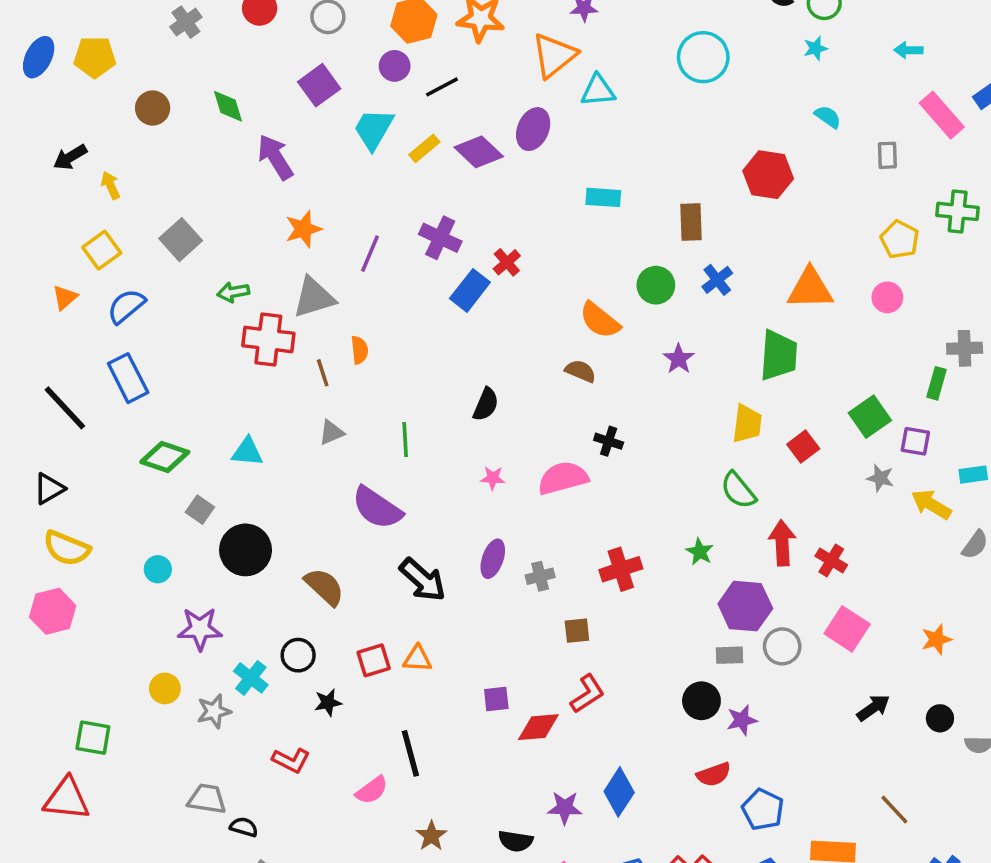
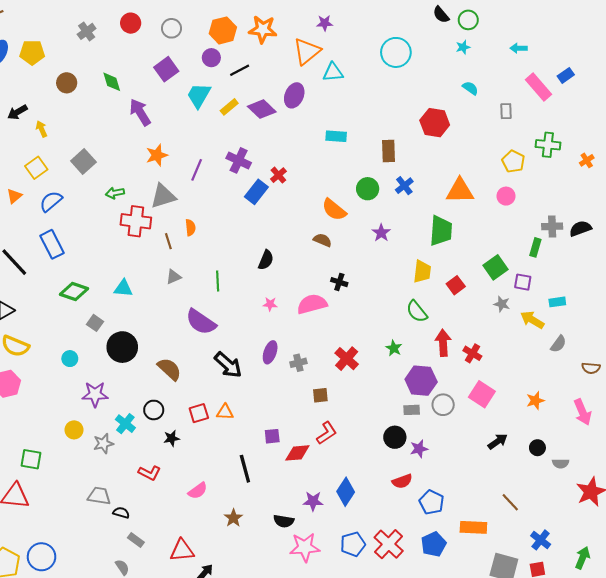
red cross: (621, 569) -> (347, 359), turned -30
black line: (410, 753) -> (245, 469), moved

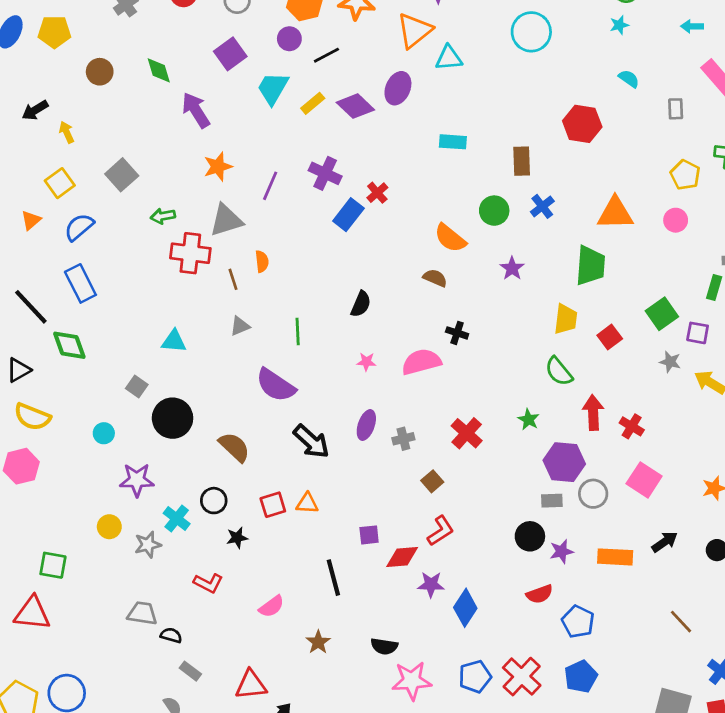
green diamond: (74, 291) -> (69, 345), moved, turned 52
brown square: (320, 395) -> (432, 481), turned -35
purple star: (313, 501) -> (431, 584), moved
orange rectangle: (473, 527) -> (615, 557), moved

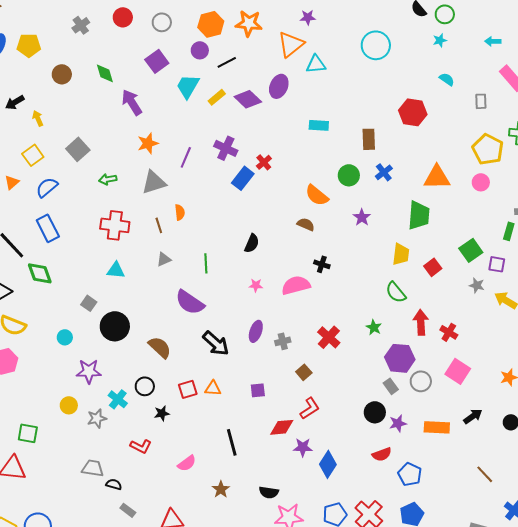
yellow pentagon: (685, 175) -> (488, 149), size x1.4
red cross: (190, 253) -> (115, 225), moved
gray rectangle: (552, 501) -> (391, 386), turned 56
purple square: (369, 535) -> (258, 390), moved

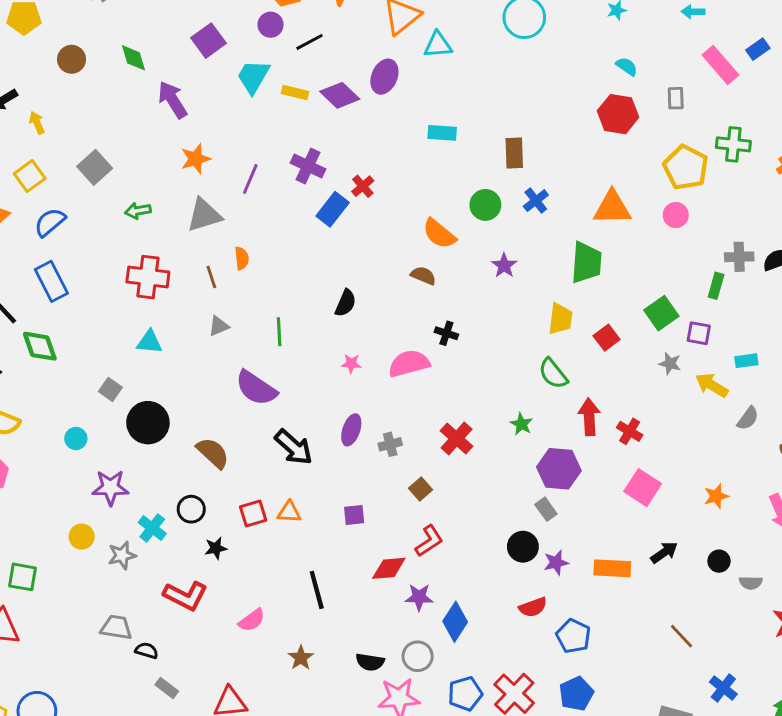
yellow rectangle: (217, 97) -> (295, 92), turned 54
red hexagon: (413, 112) -> (618, 114), moved
gray circle: (421, 381) -> (418, 656), moved
red L-shape: (141, 446) -> (185, 596), size x1.4

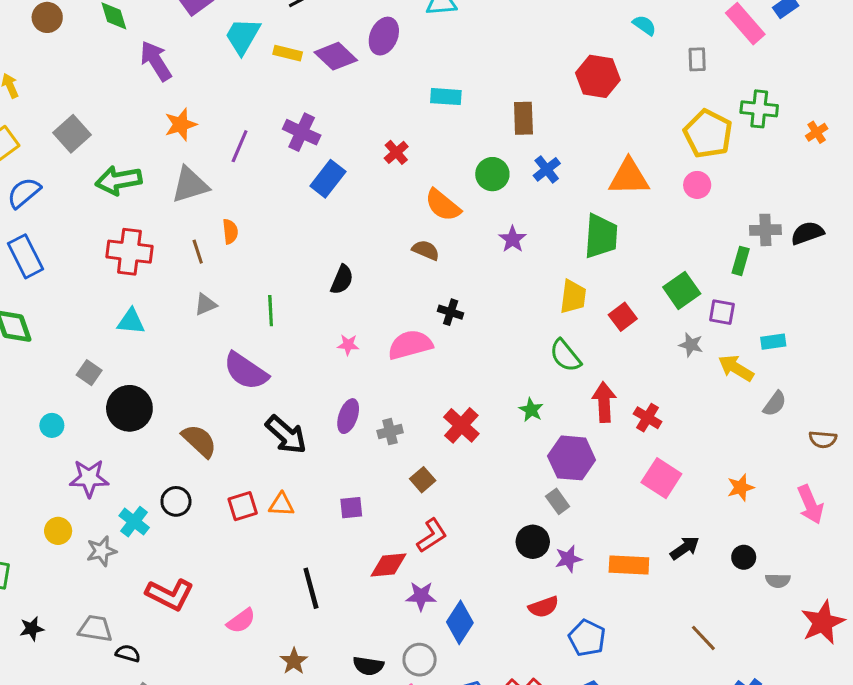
red hexagon: (618, 114) -> (598, 76), moved
red cross: (363, 186) -> (396, 152), moved
green arrow: (138, 211) -> (119, 180), size x1.6
black star: (216, 548) -> (32, 629), moved

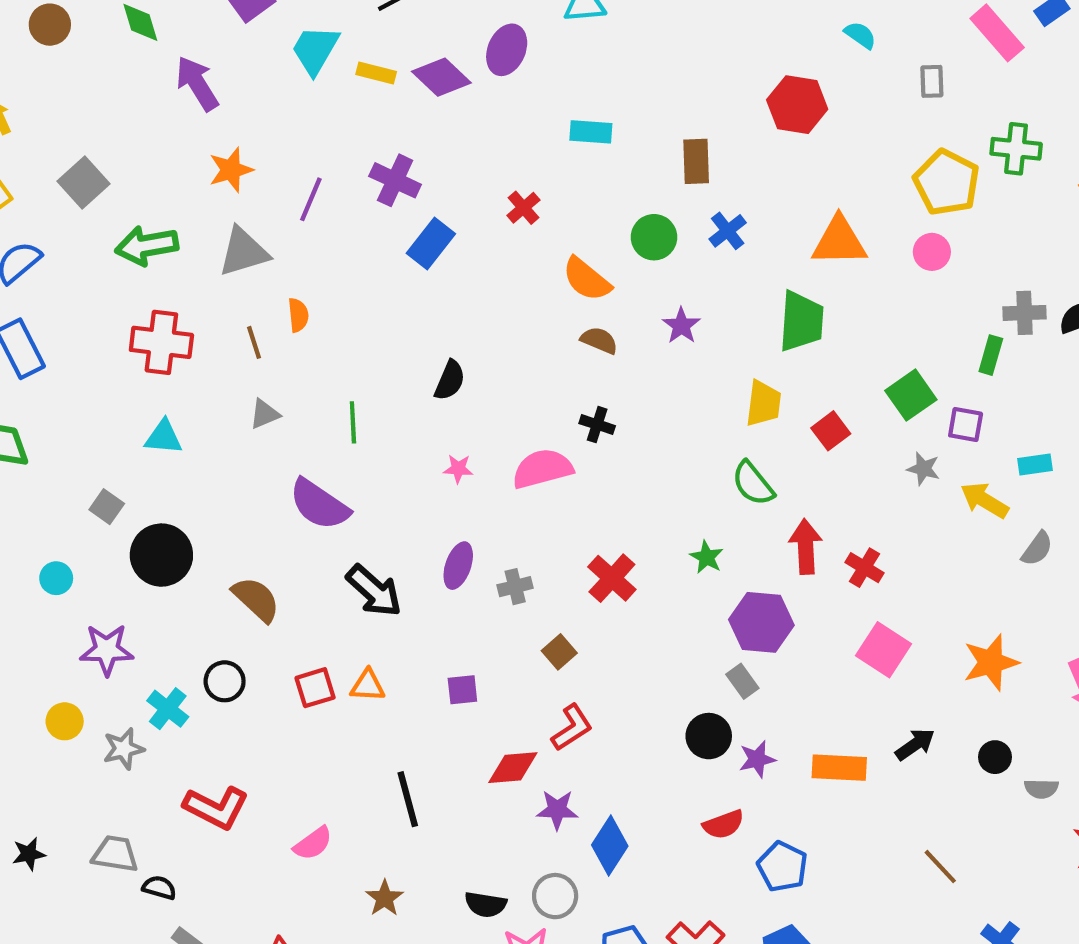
brown semicircle: (426, 250) -> (599, 340), moved
orange star: (741, 487) -> (991, 662), size x1.5

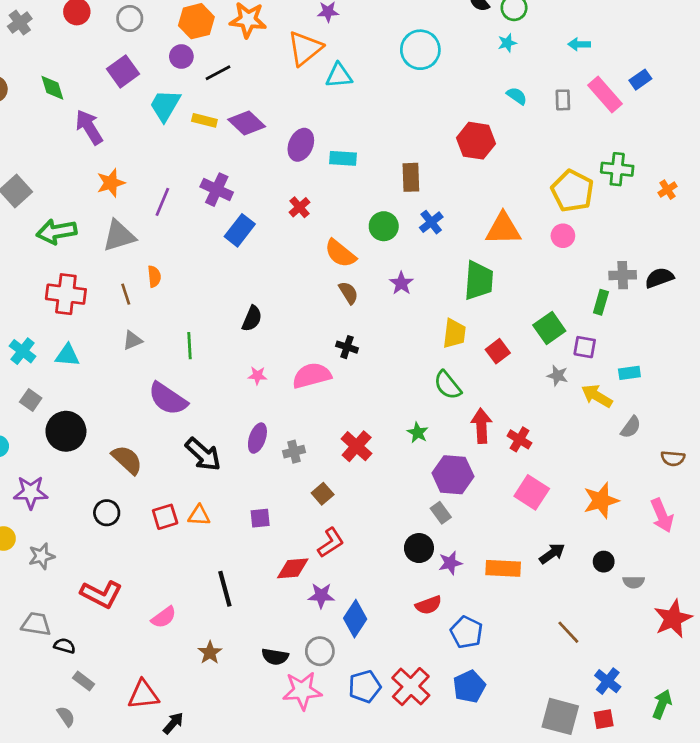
purple ellipse: (507, 50) -> (301, 145), moved
gray rectangle: (932, 81) -> (563, 100), moved
brown semicircle: (599, 340) -> (348, 293), turned 35
cyan cross: (168, 709) -> (23, 351), moved

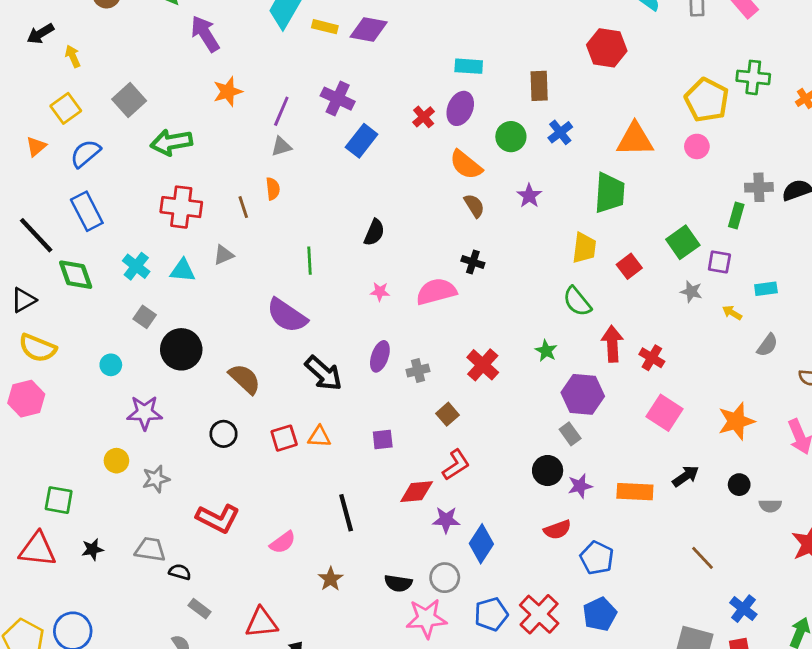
purple diamond: (247, 123) -> (369, 30), turned -33
purple ellipse: (301, 145) -> (460, 108), moved
gray triangle: (119, 236) -> (281, 146), moved, size x0.6
gray triangle: (132, 340) -> (224, 255), moved
yellow arrow: (597, 396) -> (732, 313), size x0.6

